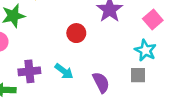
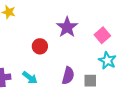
cyan star: (145, 50) -> (107, 60), moved
purple semicircle: (101, 82) -> (68, 76), moved, turned 42

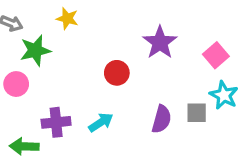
cyan arrow: (30, 78) -> (101, 122), turned -70
gray square: (90, 81) -> (197, 113), moved

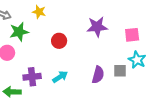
purple star: (160, 42) -> (97, 27), turned 30
pink square: (216, 55) -> (132, 35), turned 35
red circle: (117, 73) -> (59, 41), moved

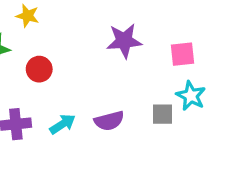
red circle: (59, 41) -> (39, 69), moved
purple semicircle: (98, 75) -> (109, 121), moved, turned 60

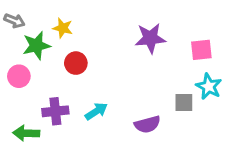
yellow star: (28, 16) -> (63, 28), moved
purple semicircle: (109, 121) -> (147, 124), moved

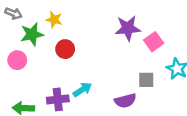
pink square: (201, 50) -> (154, 42), moved, turned -30
gray square: (184, 103) -> (146, 80), moved
purple cross: (55, 111) -> (58, 99), moved

